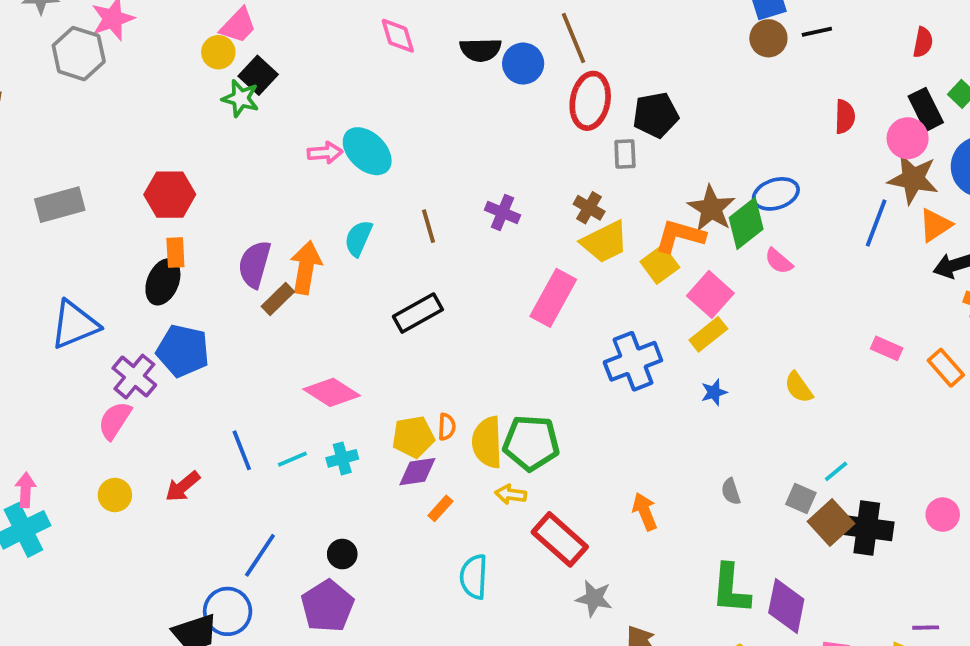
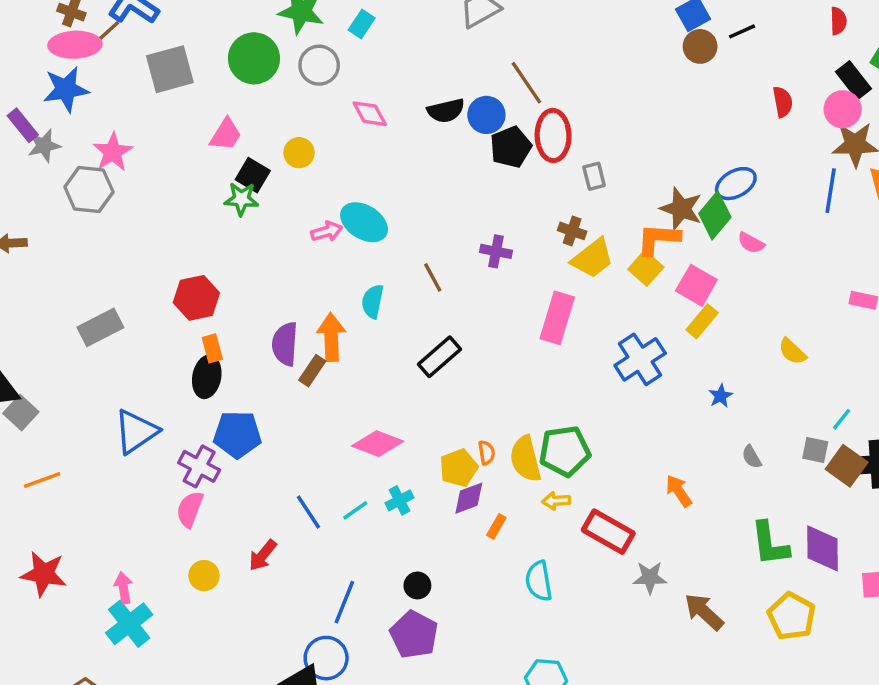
yellow circle: (218, 52) -> (299, 153), moved
black pentagon: (656, 115) -> (511, 147), moved
blue star: (714, 392) -> (721, 396), moved

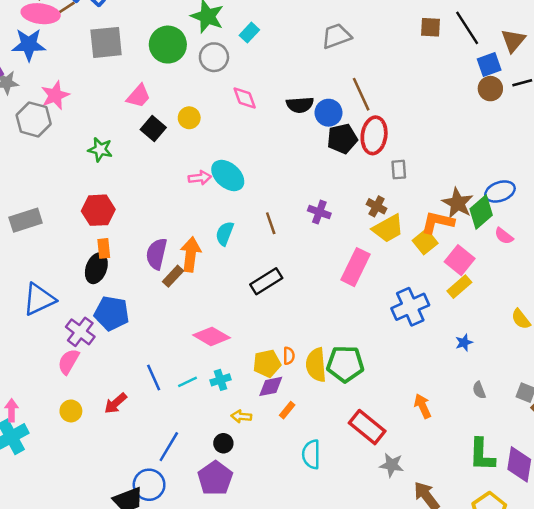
green star: (241, 199) -> (100, 150), moved
yellow arrow: (556, 501) -> (241, 416), moved

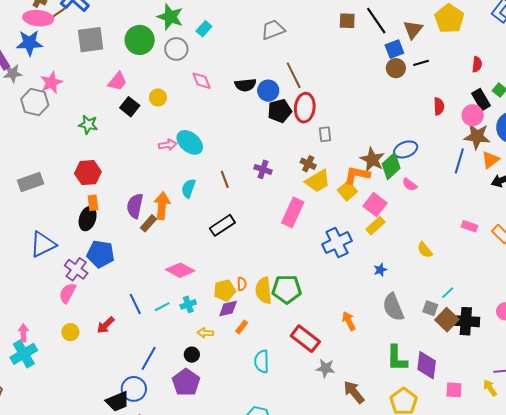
gray semicircle: (479, 390) -> (393, 307), size x2.0

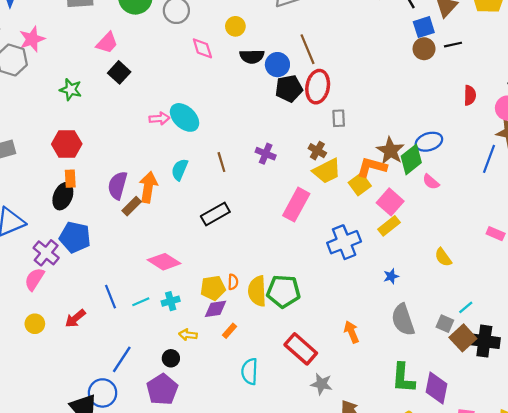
yellow circle: (158, 98) -> (235, 26), moved

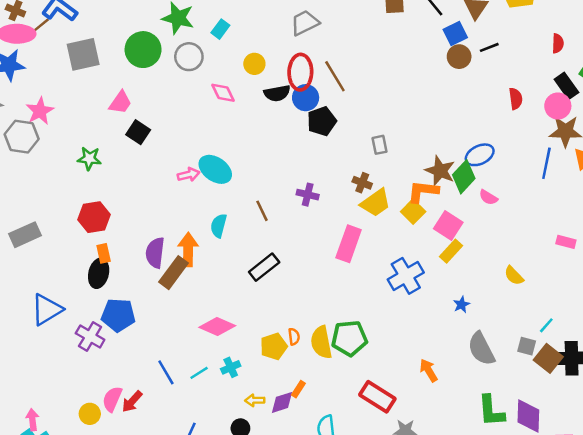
red ellipse: (318, 87) -> (300, 72), moved
brown rectangle: (132, 206) -> (173, 273), size x1.5
pink semicircle: (34, 279) -> (112, 399), moved
purple diamond: (216, 309) -> (282, 402), moved

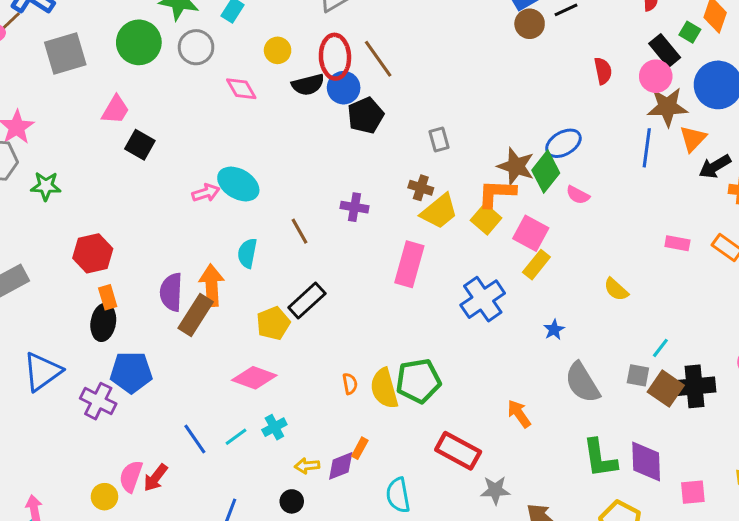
green star: (89, 158) -> (46, 186), moved
yellow pentagon: (274, 346) -> (273, 323), moved

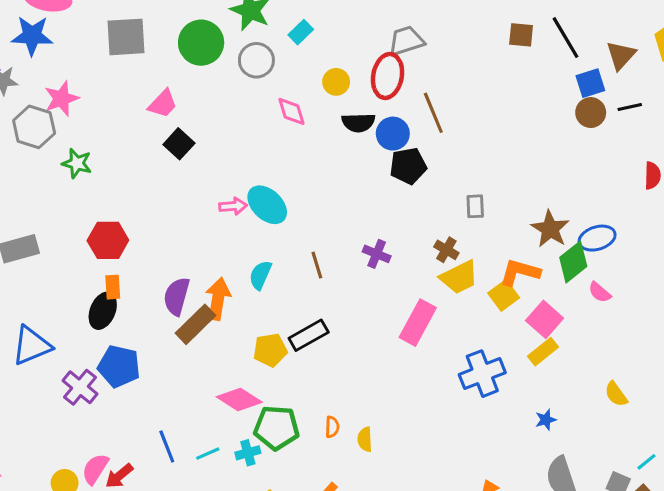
red ellipse: (335, 57) -> (388, 76), moved
brown star: (516, 166) -> (550, 229), moved
green pentagon: (418, 381) -> (277, 428), moved
yellow semicircle: (384, 388) -> (365, 439), size x0.6

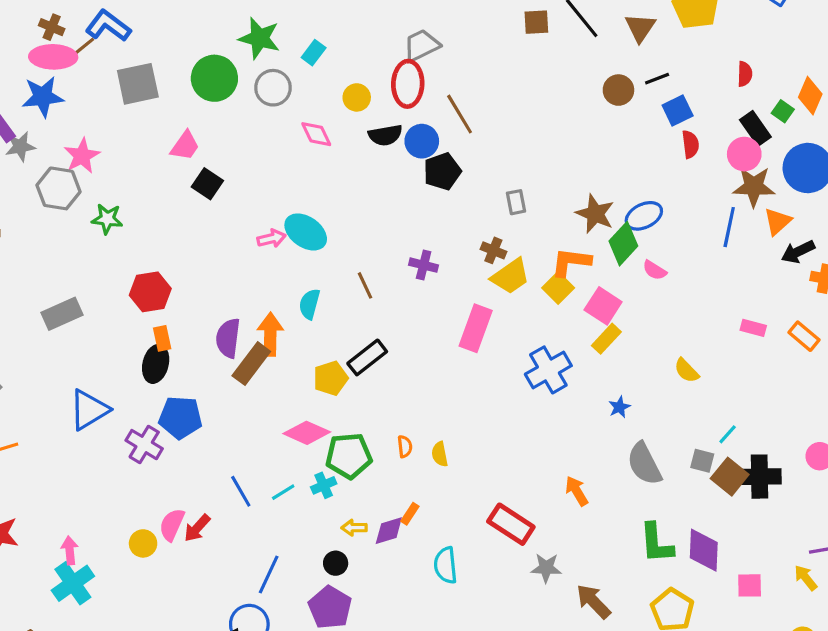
blue square: (590, 83) -> (678, 110), moved

